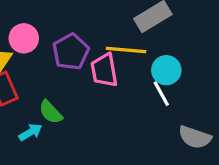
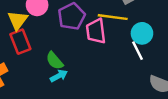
cyan arrow: (30, 132) -> (59, 76), moved

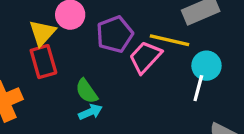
pink trapezoid: (96, 31) -> (145, 57), turned 45
white line: (137, 51) -> (198, 88), turned 36

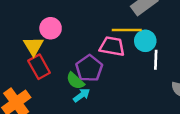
purple pentagon: (115, 34) -> (89, 68), moved
pink trapezoid: (145, 57) -> (112, 46), turned 70
cyan circle: (206, 66) -> (145, 41), moved

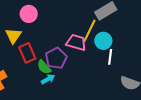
pink circle: (51, 28) -> (29, 14), moved
yellow line: (127, 30) -> (89, 31), turned -70
red rectangle: (39, 67) -> (27, 53), moved

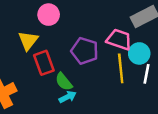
yellow line: (89, 31) -> (121, 68), moved, turned -35
pink trapezoid: (76, 42) -> (119, 40), moved
purple pentagon: (56, 58) -> (85, 51), moved, turned -30

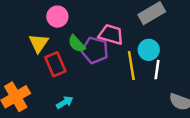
pink trapezoid: (119, 40) -> (111, 35), moved
green semicircle: (64, 82) -> (77, 44), moved
cyan arrow: (68, 97) -> (65, 102), moved

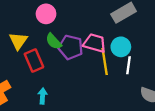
pink circle: (57, 17) -> (46, 14), moved
pink trapezoid: (111, 35) -> (95, 43), moved
cyan arrow: (65, 102) -> (43, 96), turned -56

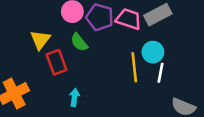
pink trapezoid: (95, 43) -> (129, 19), moved
purple pentagon: (71, 47) -> (100, 17), moved
cyan arrow: (43, 96) -> (74, 97), moved

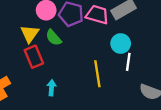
yellow triangle: (40, 40) -> (30, 34), moved
yellow line: (134, 67) -> (97, 74), moved

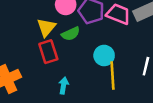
green semicircle: (54, 38) -> (71, 34), turned -78
cyan circle: (121, 44) -> (104, 55), moved

